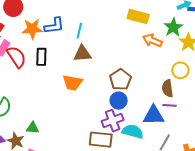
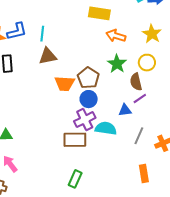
green star: (173, 27) -> (117, 64), moved
orange trapezoid: (72, 83) -> (65, 84), moved
purple line: (170, 105) -> (140, 98), turned -32
blue triangle: (154, 115) -> (125, 110), size x0.6

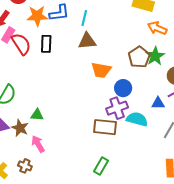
brown pentagon: (88, 78) -> (139, 57), moved

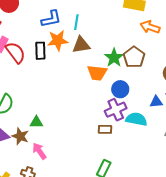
orange star: (37, 16) -> (58, 40), moved
green star: (155, 56) -> (114, 58), moved
brown rectangle: (105, 127) -> (105, 129), size x0.6

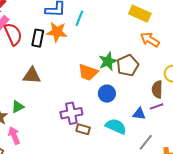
brown triangle: (81, 45) -> (32, 76), moved
purple cross: (116, 110) -> (71, 113), moved
green triangle: (36, 122) -> (18, 107), turned -40

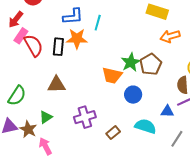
orange arrow: (150, 40) -> (170, 36), turned -42
purple cross: (71, 113) -> (85, 117), moved
brown rectangle: (83, 129) -> (113, 133), turned -48

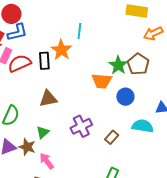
blue L-shape: (73, 16) -> (17, 32), moved
orange star: (77, 39) -> (61, 50), turned -30
red semicircle: (33, 45) -> (20, 63), turned -75

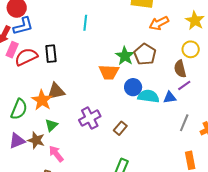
orange star: (61, 50) -> (42, 100), moved
cyan semicircle: (143, 126) -> (148, 96), moved

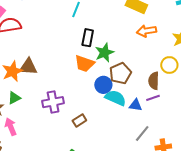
black rectangle: (51, 54) -> (88, 38), moved
brown pentagon: (145, 54) -> (120, 73), moved

